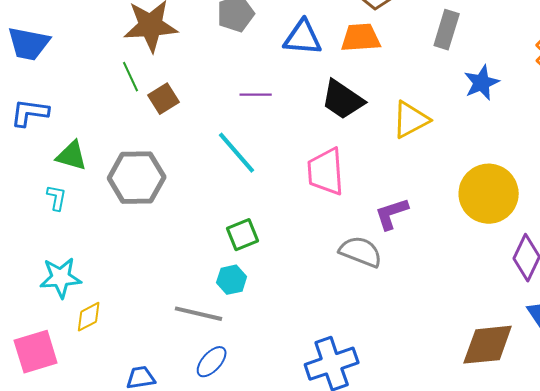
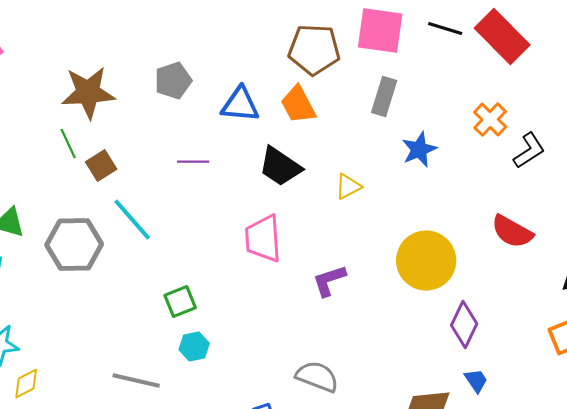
orange trapezoid: (361, 38) -> (298, 105), turned -114
yellow triangle: (411, 120) -> (348, 187), size x0.7
cyan line: (237, 153) -> (132, 220), moved
gray semicircle: (361, 252) -> (317, 377), moved
cyan hexagon: (232, 280) -> (194, 347), moved

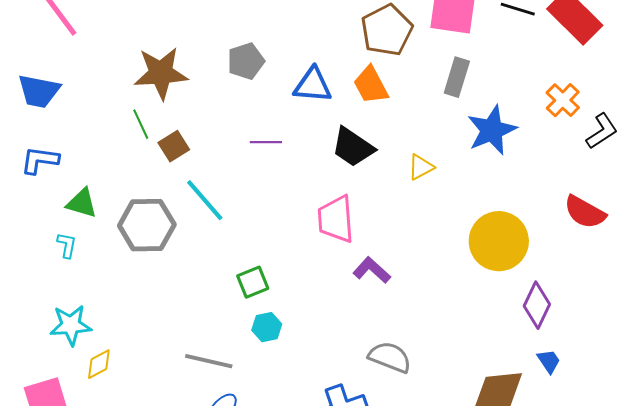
brown pentagon: (314, 50) -> (387, 30), turned -30
blue star: (419, 150) -> (492, 130), size x1.4
purple L-shape: (329, 281) -> (372, 270), moved, turned 60

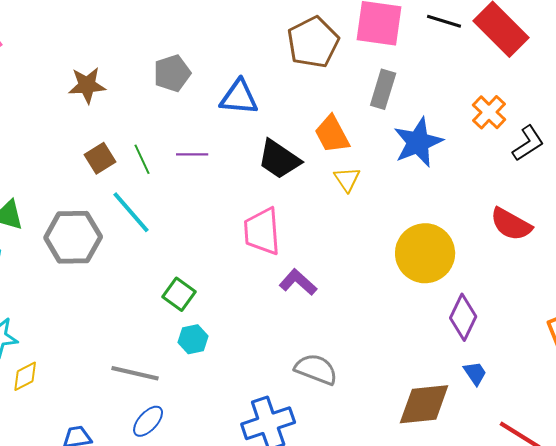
brown star: (161, 73) -> (87, 85), size x0.7
orange trapezoid: (371, 85) -> (332, 134), moved
green line: (141, 124) -> (142, 159), moved
yellow triangle: (421, 167) -> (347, 179), turned -36
green square: (253, 282) -> (179, 294), turned -32

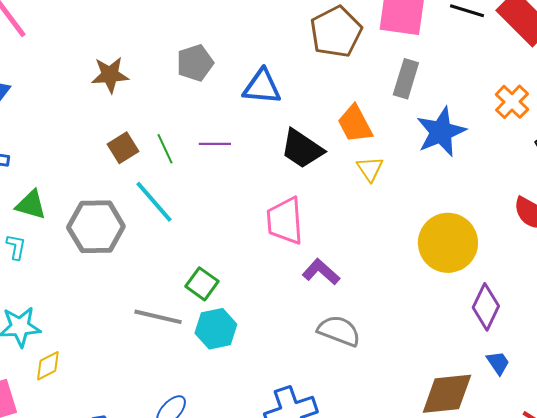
cyan hexagon: (193, 339) -> (216, 329), size x1.4
gray semicircle: (316, 369) -> (339, 331), moved
gray line: (135, 373) -> (158, 317), moved

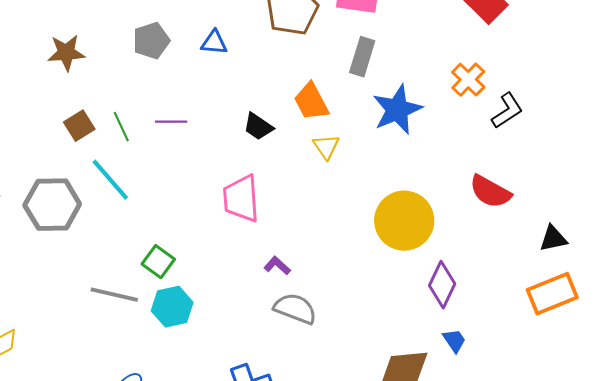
blue triangle: (262, 87) -> (214, 43), moved, size x0.7
black trapezoid: (302, 149) -> (258, 127), size x0.7
purple L-shape: (321, 272) -> (277, 266), moved, size x0.7

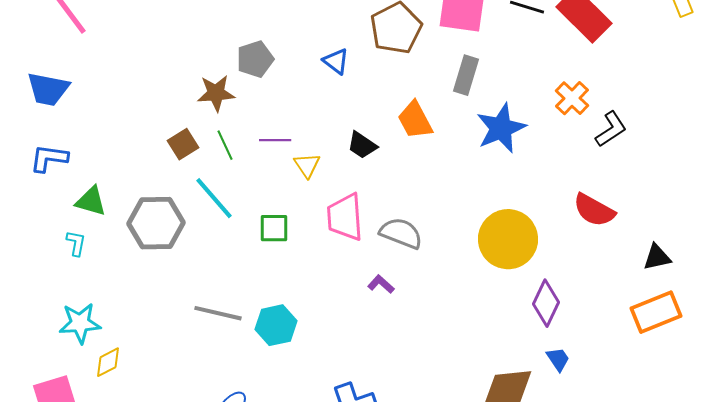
blue triangle: (214, 43) -> (336, 61), moved, turned 32
brown star: (66, 53) -> (216, 93), moved
yellow triangle: (326, 147) -> (307, 165), moved
green square: (158, 262) -> (274, 228), moved, turned -36
gray semicircle: (295, 309) -> (401, 233), moved

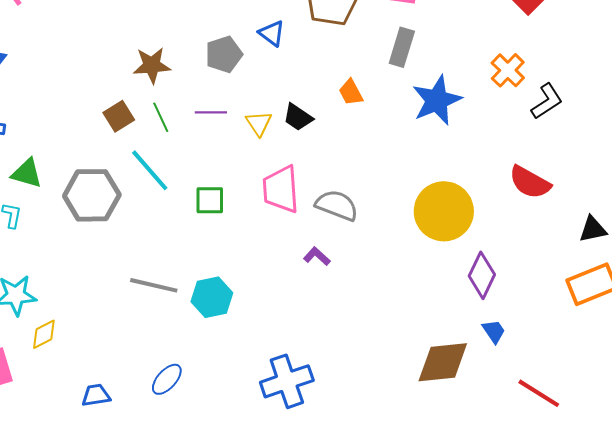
gray pentagon: (255, 59) -> (224, 54), moved
orange trapezoid: (415, 120) -> (351, 92), size x0.7
yellow triangle: (307, 165) -> (259, 123), moved

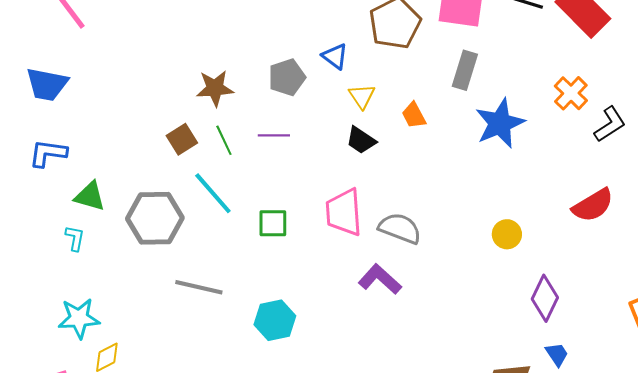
yellow triangle: (259, 123) -> (362, 96), moved
red semicircle: (530, 182) -> (593, 205), turned -60
yellow circle: (444, 211) -> (507, 234), size x0.5
purple L-shape: (317, 256) -> (380, 279), size x1.6
gray line: (154, 285) -> (199, 287), moved

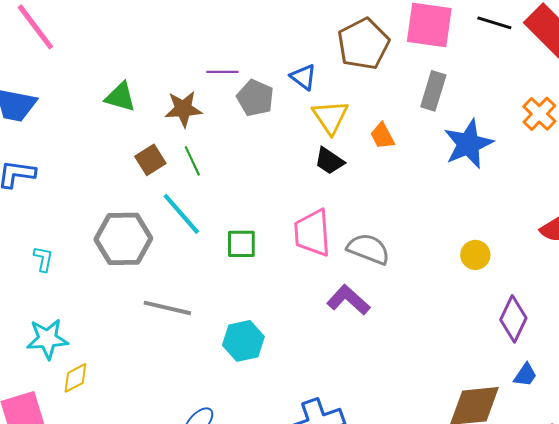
gray pentagon: (287, 77) -> (255, 98), turned -30
yellow triangle: (362, 96) -> (330, 117), size x1.4
purple line: (274, 135) -> (222, 72), moved
green triangle: (90, 196) -> (120, 97), moved
blue trapezoid: (557, 354) -> (525, 375), turned 68

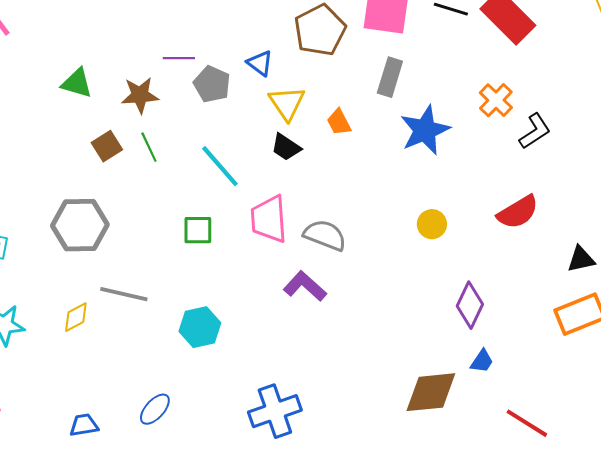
cyan line: (181, 214) -> (220, 166), moved
yellow circle: (475, 255) -> (432, 224), moved
yellow diamond: (75, 378) -> (76, 317), moved

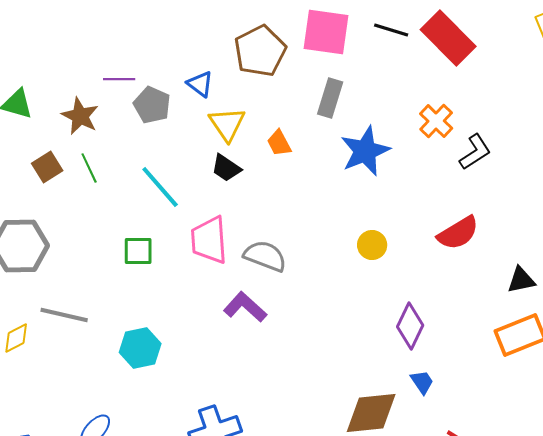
brown star: (140, 95) -> (80, 116), turned 30
blue trapezoid: (482, 361) -> (422, 382), turned -68

